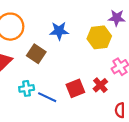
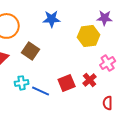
blue star: (59, 31) -> (52, 19), moved

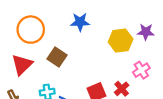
purple star: (105, 18) -> (146, 32), moved

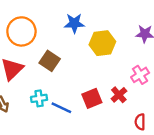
yellow hexagon: (121, 41) -> (102, 43), moved

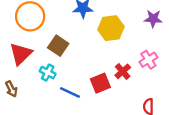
red cross: (119, 95) -> (123, 71), moved
cyan cross: (39, 98) -> (48, 73), moved, turned 35

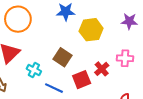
brown square: (58, 46) -> (62, 57), moved
pink cross: (148, 60) -> (125, 58), turned 35

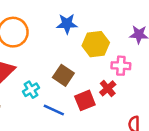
pink cross: (125, 58) -> (121, 66), moved
cyan cross: (34, 70) -> (31, 90), turned 32

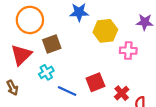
brown square: (63, 75) -> (52, 44), moved, turned 36
red cross: (108, 88) -> (122, 93), moved

